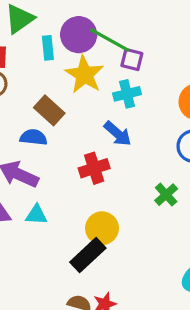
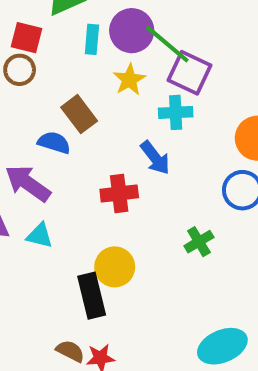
purple square: (132, 60) -> (189, 73), size x1.5
yellow star: (84, 75) -> (129, 80), size x0.7
black rectangle: (88, 255) -> (92, 296), turned -72

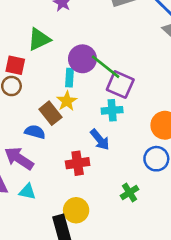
cyan rectangle: (92, 39) -> (70, 78), moved
yellow star: (129, 80) -> (67, 101), moved

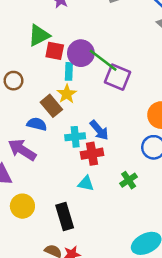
red square: (15, 65) -> (55, 51), moved
cyan cross: (112, 110) -> (75, 137), moved
red cross: (78, 163) -> (92, 154), moved
cyan triangle: (27, 192) -> (86, 183), moved
yellow circle: (76, 210) -> (22, 206), moved

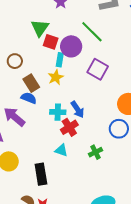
green triangle: (39, 35) -> (40, 28), turned -36
green line: (103, 60) -> (92, 32), moved
brown rectangle: (51, 106) -> (31, 83), moved
red cross: (92, 154) -> (69, 127), turned -30

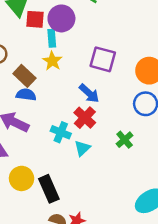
purple square: (98, 69) -> (103, 59), moved
cyan cross: (58, 112) -> (61, 132), moved, turned 35
cyan triangle: (61, 150) -> (82, 148), turned -48
black rectangle: (41, 174) -> (49, 189), moved

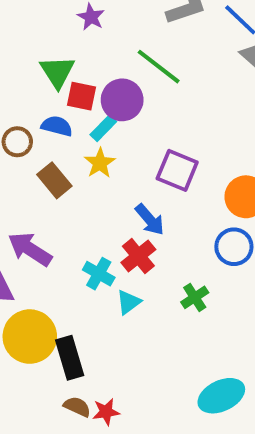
cyan rectangle: (52, 38) -> (103, 128), turned 42
blue semicircle: (26, 95) -> (57, 126), moved
yellow circle: (22, 178) -> (30, 337), size x1.4

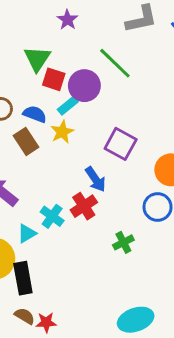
blue semicircle: (57, 126) -> (35, 114), moved
cyan triangle: (128, 302) -> (27, 233), moved

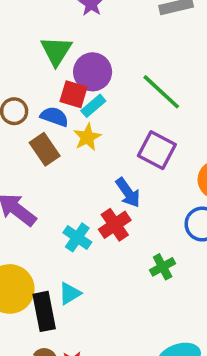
green line: (115, 63) -> (161, 92), moved
red square: (54, 79) -> (73, 94), moved
purple circle: (84, 86) -> (93, 72), moved
cyan triangle: (27, 233) -> (70, 294), moved

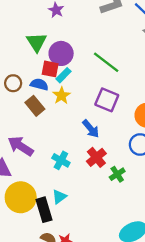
red cross: (115, 225) -> (96, 157), moved

